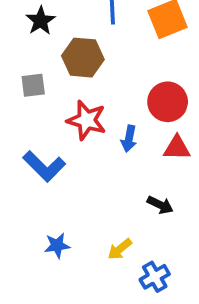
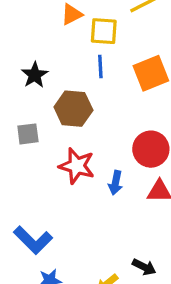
blue L-shape: (44, 166) -> (33, 240), moved
black arrow: (160, 205) -> (144, 267), moved

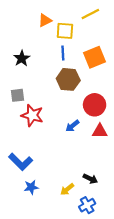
brown hexagon: (73, 109) -> (68, 79), moved
red star: (77, 166) -> (32, 115), moved
blue arrow: (115, 183) -> (72, 126), turned 40

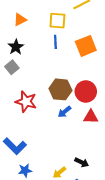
orange triangle: (45, 20) -> (20, 20), moved
brown hexagon: (68, 79) -> (60, 89), moved
gray square: (17, 95) -> (12, 67), moved, turned -32

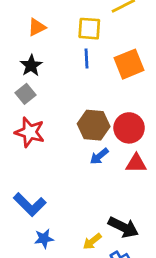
red star: (26, 102) -> (30, 132), moved
black arrow: (82, 162) -> (123, 227), size x1.5

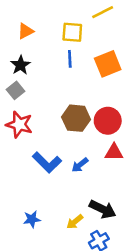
blue arrow: (99, 156) -> (80, 165), moved
blue L-shape: (30, 205) -> (47, 162), moved

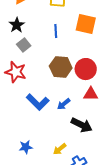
blue line: (70, 59) -> (56, 31), moved
orange square: (108, 64) -> (86, 24), turned 35
gray square: (15, 90) -> (24, 45), moved
black arrow: (103, 209) -> (82, 125), moved

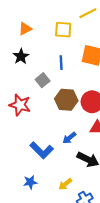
gray square: (24, 45) -> (43, 80), moved
blue L-shape: (38, 102) -> (42, 150), moved

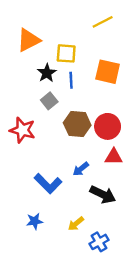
orange triangle: (25, 29) -> (29, 40), size x1.5
yellow square: (63, 30) -> (66, 53), moved
black star: (21, 56) -> (47, 73), moved

